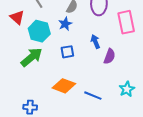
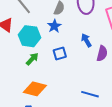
green arrow: (31, 57) -> (32, 59), moved, size x0.6
orange diamond: (64, 86) -> (35, 89), moved

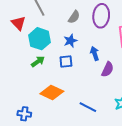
blue star: (54, 26) -> (70, 41), moved
orange diamond: (35, 89) -> (52, 93), moved

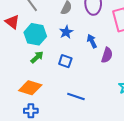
blue square: (66, 61) -> (65, 61), moved, turned 32
orange diamond: (52, 93) -> (30, 88), moved
blue line: (88, 107) -> (76, 96), moved

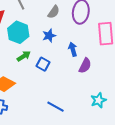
green arrow: (37, 57) -> (24, 56), moved
blue line: (76, 96) -> (56, 107), moved

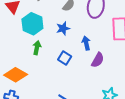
green arrow: (24, 56) -> (37, 48), turned -48
blue square: (43, 64) -> (65, 58), moved

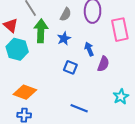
cyan hexagon: (32, 24) -> (17, 49), moved
green arrow: (37, 48) -> (41, 31), moved, size x1.6

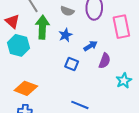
gray semicircle: (66, 14) -> (67, 11), turned 80
blue arrow: (89, 49) -> (91, 46), turned 80
cyan star: (121, 97) -> (124, 81), moved

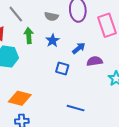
green arrow: (42, 27) -> (29, 36), size x0.7
purple semicircle: (105, 61) -> (95, 61), turned -112

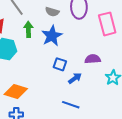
blue star: (53, 40) -> (52, 36), size x1.5
blue arrow: (79, 48) -> (75, 78), moved

